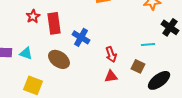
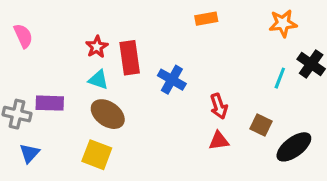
cyan line: (148, 44) -> (280, 78), moved, turned -64
cyan triangle: (26, 53) -> (98, 80), moved
brown ellipse: (59, 59) -> (108, 114), moved

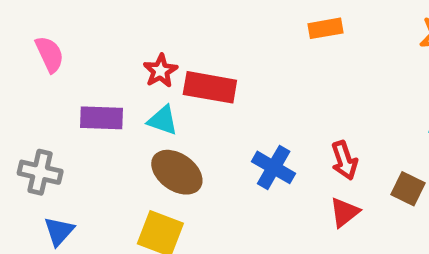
red rectangle: (130, 58) -> (210, 87), turned -72
blue cross: (172, 80) -> (274, 167), moved
purple rectangle: (50, 103) -> (101, 118), moved
red triangle: (219, 141) -> (344, 212), turned -30

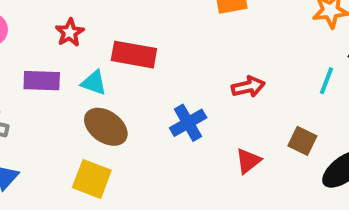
red star: (160, 71) -> (70, 33), moved
red arrow: (344, 160) -> (248, 87), moved, turned -84
blue cross: (274, 167) -> (188, 123), turned 30

